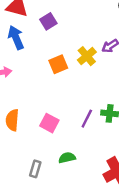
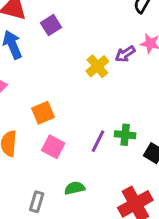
orange square: (58, 64) -> (43, 113), moved

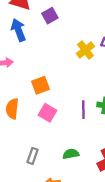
purple line: (98, 141) -> (83, 110), turned -30
green semicircle: (75, 188) -> (71, 154), moved

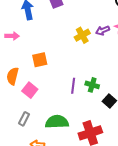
pink square: (48, 113) -> (30, 90), moved
green semicircle: (71, 154) -> (57, 122), size x1.6

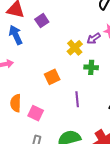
orange square: (40, 60) -> (52, 77), moved
green cross: (92, 85) -> (91, 67), moved

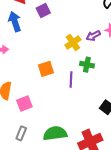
purple line: (77, 99) -> (71, 80), moved
pink square: (36, 113) -> (24, 104), turned 35

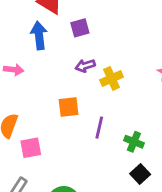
purple arrow: (93, 36) -> (85, 66), moved
green cross: (87, 65) -> (134, 142), moved

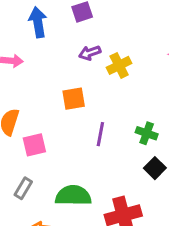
purple line: (99, 128) -> (100, 134), moved

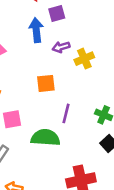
blue arrow: (38, 22) -> (36, 30), moved
green semicircle: (73, 196) -> (45, 138), moved

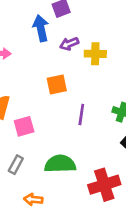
yellow cross: (84, 59) -> (95, 54), turned 30
green semicircle: (45, 138) -> (60, 164), moved

